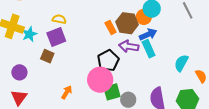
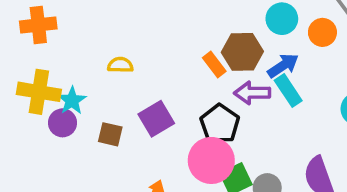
orange circle: (144, 17) -> (322, 32), moved
purple square: (56, 37) -> (156, 119), moved
purple circle: (19, 72) -> (63, 123), moved

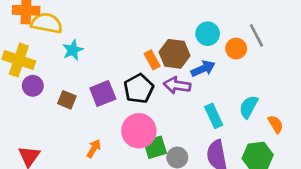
yellow semicircle: (120, 65) -> (47, 23), moved, size x1.6
cyan rectangle: (288, 91) -> (214, 116), moved
cyan star: (72, 101) -> (73, 50), moved
black pentagon: (220, 124) -> (139, 89), moved

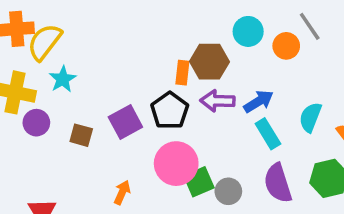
yellow semicircle: (47, 23) -> (45, 42), turned -56
cyan star: (73, 50) -> (63, 79), moved
orange rectangle: (152, 60) -> (182, 73), turned 42
blue arrow: (203, 69) -> (259, 101), moved

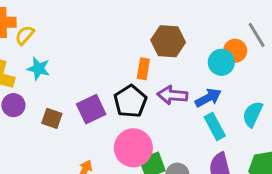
cyan circle: (248, 31) -> (221, 62), moved
yellow semicircle: (45, 42) -> (25, 35), size x0.6
brown hexagon: (210, 62) -> (168, 41), moved
cyan star: (63, 79) -> (39, 69), turned -30

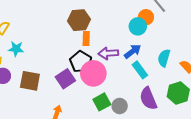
brown hexagon: (168, 41) -> (79, 20), moved
purple square: (91, 109) -> (65, 79), moved
brown square: (52, 118) -> (30, 81), size x1.5
pink circle: (133, 148) -> (93, 73), moved

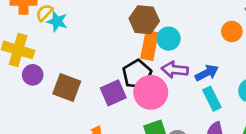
cyan circle: (138, 26) -> (169, 39), moved
orange rectangle: (86, 39) -> (149, 45), size x1.5
cyan star: (16, 49) -> (57, 21), moved

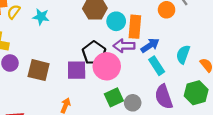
cyan star: (57, 21) -> (41, 17), moved
orange rectangle: (149, 45) -> (135, 27), moved
purple square: (113, 93) -> (77, 70), turned 30

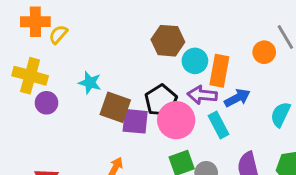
cyan star: (41, 17) -> (90, 83), moved
cyan rectangle: (157, 66) -> (218, 125), moved
brown square: (39, 70) -> (115, 107), moved

